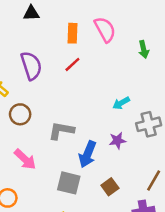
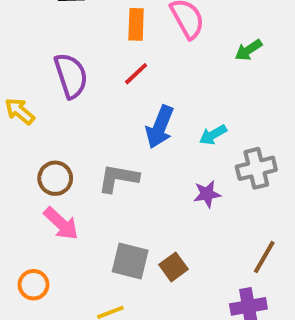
green arrow: (144, 49) -> (248, 50), turned 70
brown circle: (20, 114) -> (55, 178), moved
blue arrow: (87, 154) -> (160, 127), moved
brown square: (110, 187) -> (174, 267), moved

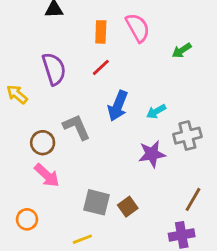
gray L-shape: (118, 178) -> (77, 127), moved, turned 56
purple star: (207, 194) -> (152, 154), size x1.4

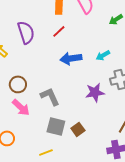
blue arrow: (118, 106) -> (71, 58), turned 60
cyan arrow: (156, 111) -> (103, 55), moved
gray L-shape: (77, 127) -> (50, 96), moved

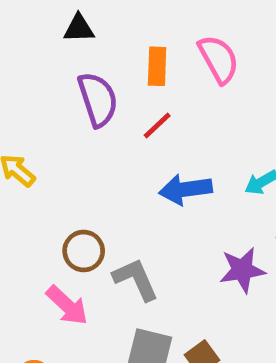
purple semicircle: (26, 32) -> (98, 99), moved
brown circle: (18, 84) -> (84, 251), moved

